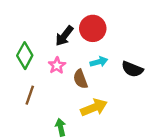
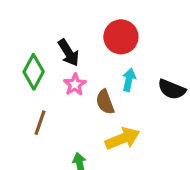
black arrow: (64, 36) -> (69, 53), moved, turned -70
cyan arrow: (99, 62) -> (129, 80), turned -63

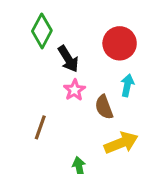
green diamond: (34, 72) -> (42, 31), moved

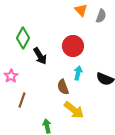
pink star: (74, 90) -> (11, 76), moved
yellow arrow: (121, 143) -> (74, 110), turned 60

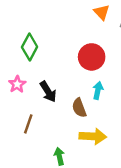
black arrow: (40, 56) -> (48, 92), moved
pink star: (11, 76) -> (17, 84), moved
yellow arrow: (74, 110) -> (93, 136), turned -35

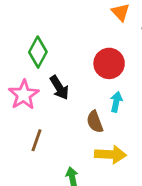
pink star: (17, 84) -> (24, 95), size x1.5
black arrow: (48, 92) -> (59, 88), moved

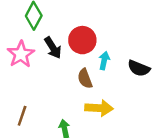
red circle: (109, 63) -> (82, 40), moved
brown line: (37, 140) -> (22, 116), moved

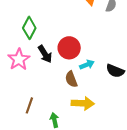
cyan arrow: (104, 61) -> (87, 65), turned 56
brown line: (22, 116) -> (29, 105), moved

